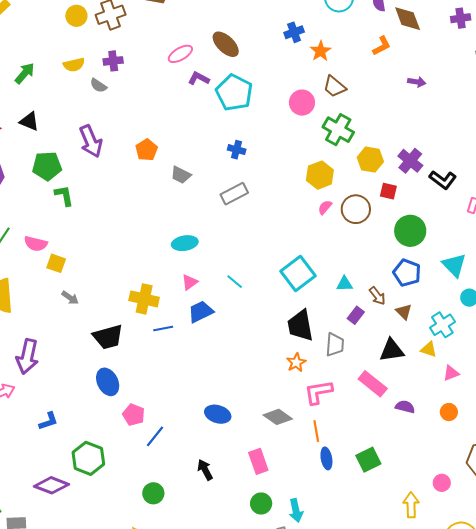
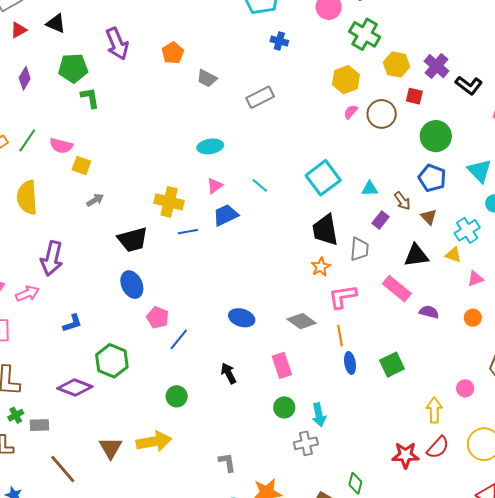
blue cross: (237, 150) -> (279, 41), moved
gray arrow: (70, 298) -> (95, 200), turned -66

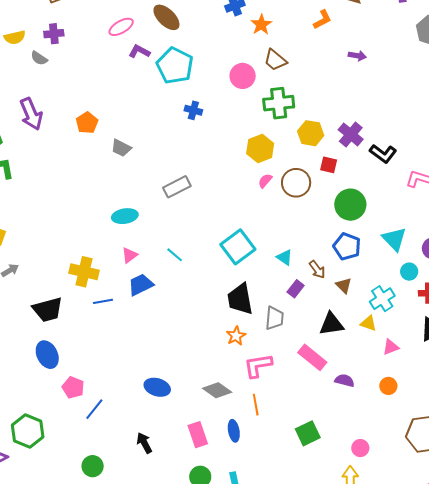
green cross: (365, 34) -> (279, 103), turned -36
gray rectangle: (260, 97) -> (177, 187), moved
cyan triangle: (370, 189) -> (285, 257), turned 36
blue ellipse: (350, 363) -> (234, 431), moved
pink circle: (465, 388) -> (360, 448), moved

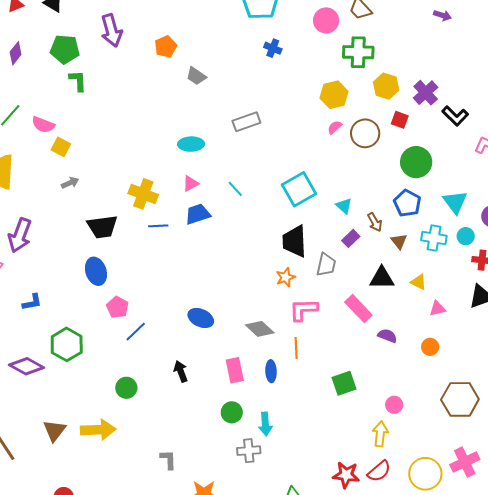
cyan cross: (382, 299) -> (434, 238), moved, turned 35

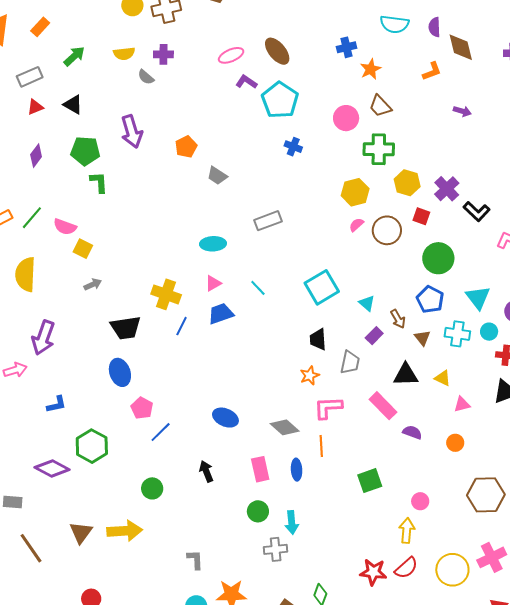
blue line: (158, 226) -> (181, 326), turned -60
black trapezoid: (295, 241) -> (318, 339), size x0.7

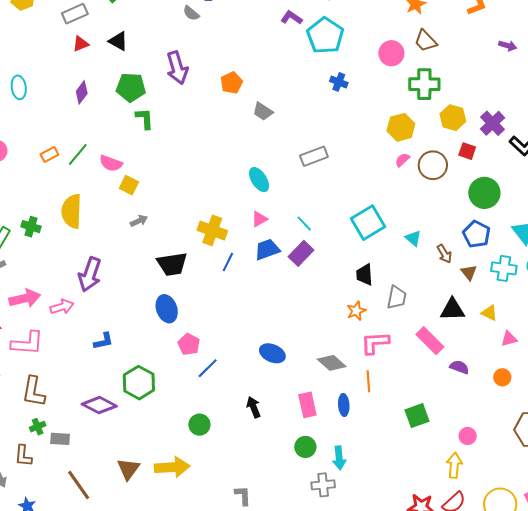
cyan ellipse: (213, 244) -> (259, 180), turned 60
purple rectangle: (374, 336) -> (301, 253), moved, size x1.4

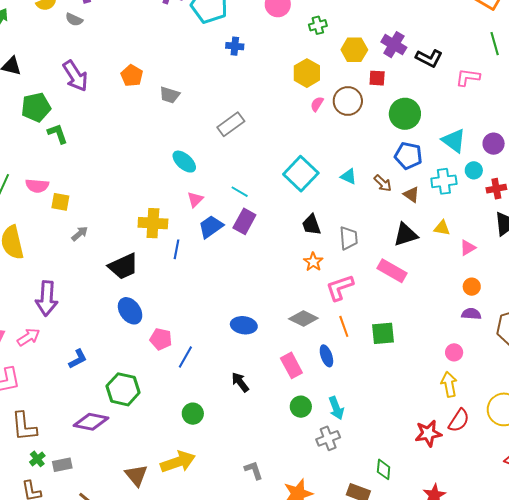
green cross: (424, 84) -> (318, 25), size x0.6
purple semicircle: (459, 367) -> (471, 314), moved
green square: (417, 416) -> (383, 333), moved, turned 30

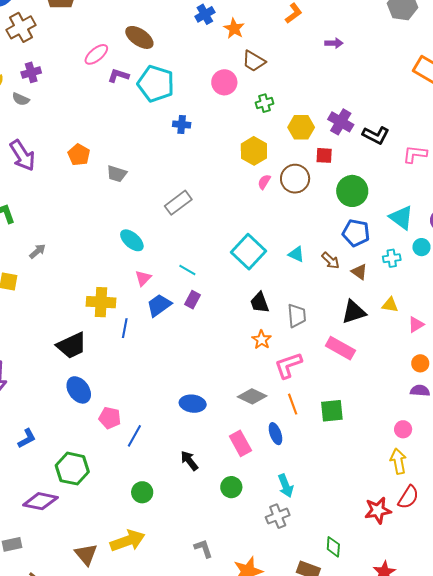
cyan cross: (444, 181) -> (392, 258), size x0.7
purple rectangle: (244, 221) -> (193, 300), size x0.7
gray arrow: (80, 234) -> (38, 251), moved
green circle: (301, 407) -> (231, 487), moved

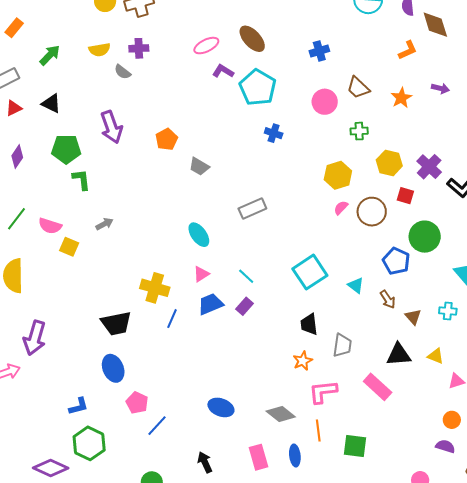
blue cross: (205, 14) -> (319, 51), moved
orange star: (234, 29) -> (401, 98), moved
blue pentagon: (356, 233) -> (396, 261), moved
blue L-shape: (27, 438) -> (78, 406), moved

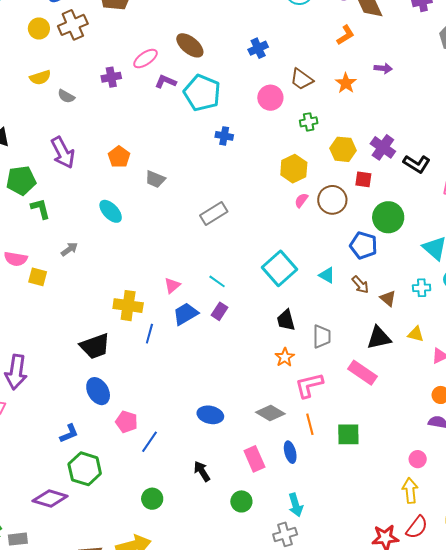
purple cross: (139, 48) -> (111, 77), moved
cyan ellipse: (199, 235) -> (111, 211), moved

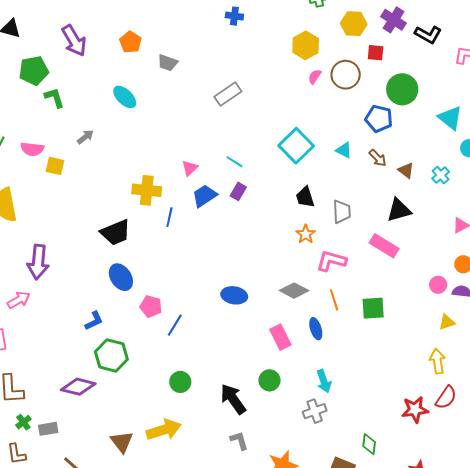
cyan cross: (422, 288) -> (441, 175), moved, turned -36
yellow triangle: (416, 334) -> (447, 322), moved, turned -30
pink L-shape: (309, 385) -> (331, 261), turned 32
pink circle: (418, 459) -> (438, 285), moved
black arrow: (202, 471) -> (233, 399), moved, size x1.5

